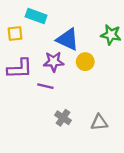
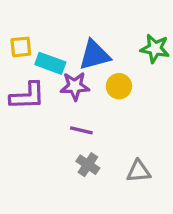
cyan rectangle: (36, 16) -> (50, 63), moved
blue triangle: (68, 39) -> (94, 55), turned -40
purple line: (45, 86) -> (81, 130), moved

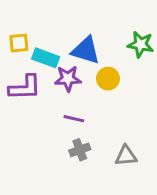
blue triangle: (94, 55) -> (86, 50), turned 32
gray cross: (88, 165) -> (80, 150), turned 36

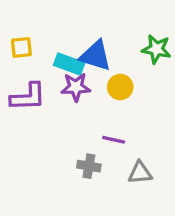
cyan rectangle: (46, 58) -> (69, 64), moved
purple line: (74, 119) -> (114, 140), moved
gray cross: (80, 150) -> (89, 166), turned 30

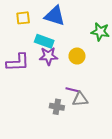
yellow square: (21, 47) -> (23, 18), moved
blue triangle: (95, 56) -> (55, 16), moved
gray triangle: (140, 173) -> (80, 99), moved

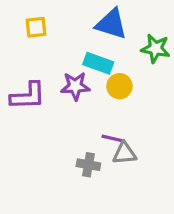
blue triangle: (55, 16) -> (111, 24), moved
cyan rectangle: (44, 41) -> (98, 63), moved

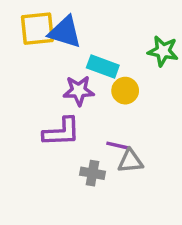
blue triangle: (111, 24) -> (65, 32), moved
yellow square: (36, 27) -> (37, 29), size x1.5
purple L-shape: (28, 96) -> (61, 132), moved

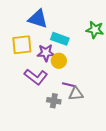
yellow square: (37, 29) -> (22, 45), moved
yellow circle: (125, 91) -> (59, 61), moved
purple L-shape: (61, 132) -> (36, 77), turned 40

